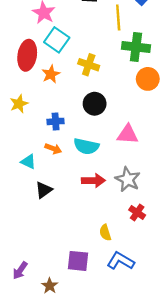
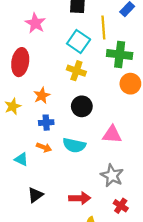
cyan square: (57, 40) -> (79, 42), moved
orange star: (51, 74) -> (42, 96), moved
red arrow: (93, 181) -> (80, 198), moved
black triangle: (44, 190) -> (35, 195), moved

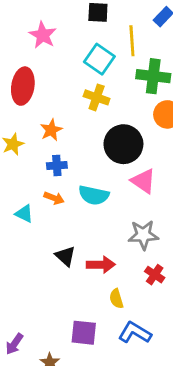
black circle: (82, 106) -> (123, 144), moved, size x1.4
pink triangle: (112, 134) -> (143, 181), turned 30
gray star: (112, 175) -> (143, 235), turned -30
black triangle: (35, 195) -> (65, 256), moved, turned -42

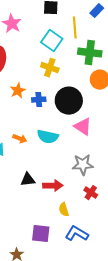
blue cross: (57, 165) -> (39, 100), moved
black triangle: (65, 256) -> (28, 180), turned -49

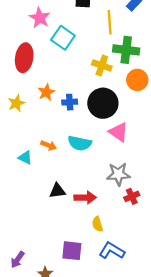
cyan square: (52, 41) -> (63, 38), moved
yellow cross: (50, 68) -> (102, 65), moved
red cross: (91, 193) -> (132, 196), moved, turned 32

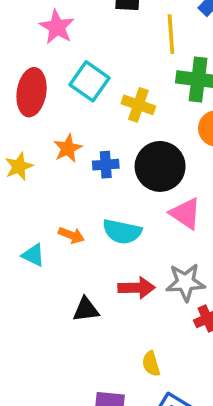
cyan square: (63, 38) -> (89, 81), moved
yellow cross: (102, 65) -> (138, 105), moved
red arrow: (85, 197) -> (137, 288), moved

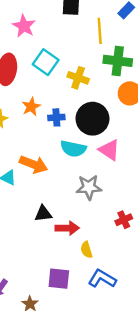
cyan semicircle: (122, 232) -> (73, 149), moved
orange arrow: (71, 235) -> (34, 164), size x1.6
gray star: (185, 282) -> (89, 187), moved
red arrow: (137, 288) -> (67, 228), moved

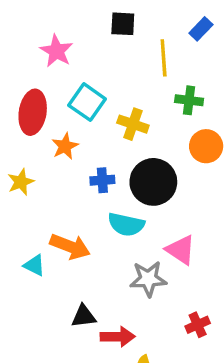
green cross: (118, 61) -> (189, 100), size x0.7
orange star: (31, 107) -> (65, 146), moved
pink triangle: (109, 150) -> (181, 250), moved

